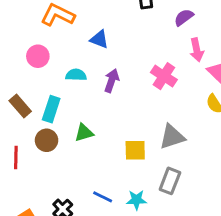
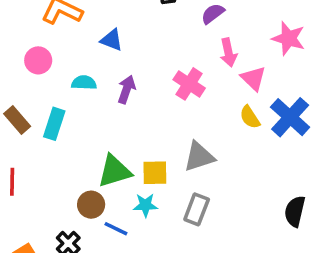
green triangle: (84, 133) -> (114, 171), moved, size x1.5
brown circle: (47, 140) -> (91, 205), moved
cyan star: (136, 200) -> (145, 205), moved

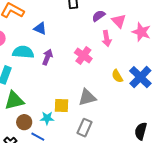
pink triangle: (253, 78) -> (119, 21), moved
cyan semicircle: (84, 83) -> (23, 52), size x1.5
green triangle: (114, 171) -> (14, 101), moved
cyan star: (145, 205) -> (47, 118), moved

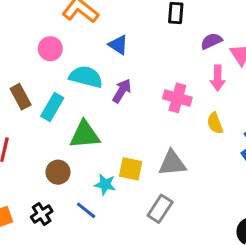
pink cross: (83, 56) -> (177, 98), turned -30
yellow semicircle: (117, 76) -> (215, 123), moved
green triangle: (14, 101) -> (85, 135), moved
brown circle: (24, 122) -> (58, 172), moved

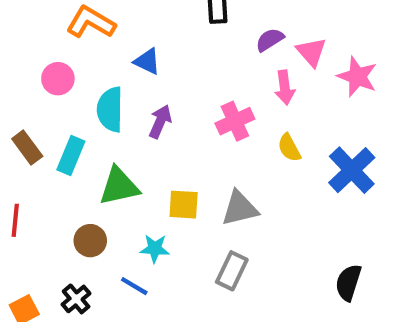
cyan semicircle: (86, 77) -> (110, 109), turned -96
pink cross: (177, 98) -> (235, 121), turned -32
yellow square: (131, 169) -> (184, 205), moved

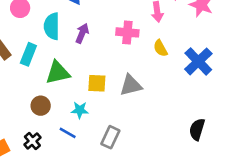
pink cross: (235, 121) -> (127, 32), turned 30
gray rectangle: (232, 271) -> (110, 137), moved

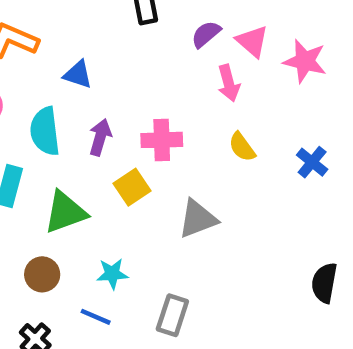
pink cross: (127, 32) -> (162, 140), moved
blue cross: (198, 61) -> (312, 162), size x0.6
yellow square: (97, 83) -> (132, 187), moved, turned -30

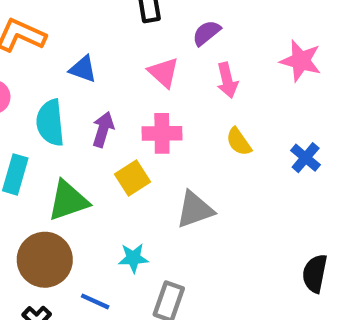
pink triangle: (252, 41) -> (163, 73), moved
brown circle: (42, 274) -> (45, 260), size x1.6
cyan star: (112, 274) -> (133, 258), moved

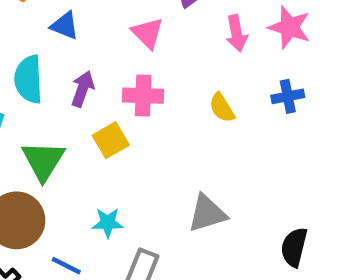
pink arrow: (227, 80) -> (236, 33), moved
blue cross: (306, 158) -> (288, 96), moved, turned 36
green triangle: (68, 201) -> (43, 161), turned -42
gray triangle: (195, 210) -> (207, 213), moved

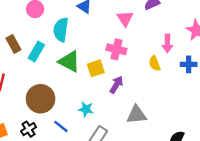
pink arrow: (236, 33) -> (167, 43), moved
purple arrow: (83, 89) -> (116, 85), moved
green triangle: (43, 161) -> (69, 61), moved, turned -45

